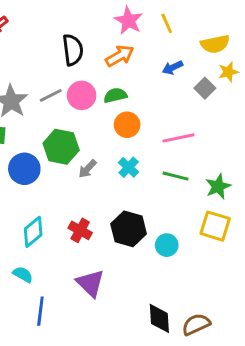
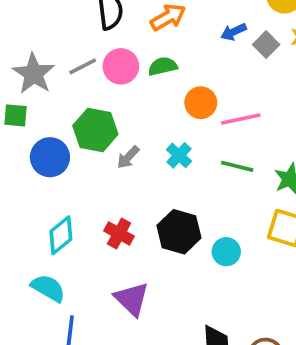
gray square: (205, 88) -> (266, 45), moved
orange circle: (127, 125) -> (201, 103), moved
cyan semicircle: (23, 274) -> (48, 288), size x1.4

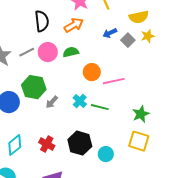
green line: (237, 166) -> (100, 107), moved

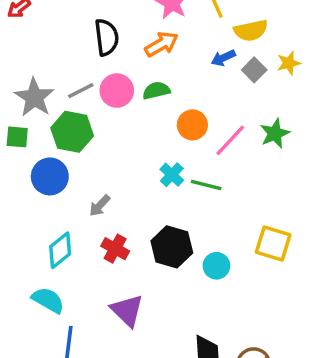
yellow semicircle: (139, 17) -> (251, 30), moved
pink line: (114, 81) -> (230, 140), turned -35
green hexagon: (34, 87) -> (72, 132), moved
gray arrow: (52, 102) -> (100, 206), moved
green star: (141, 114) -> (275, 133), moved

